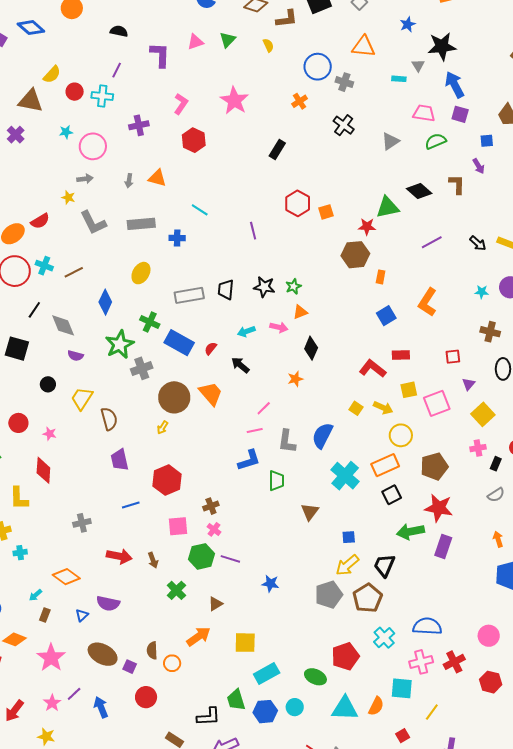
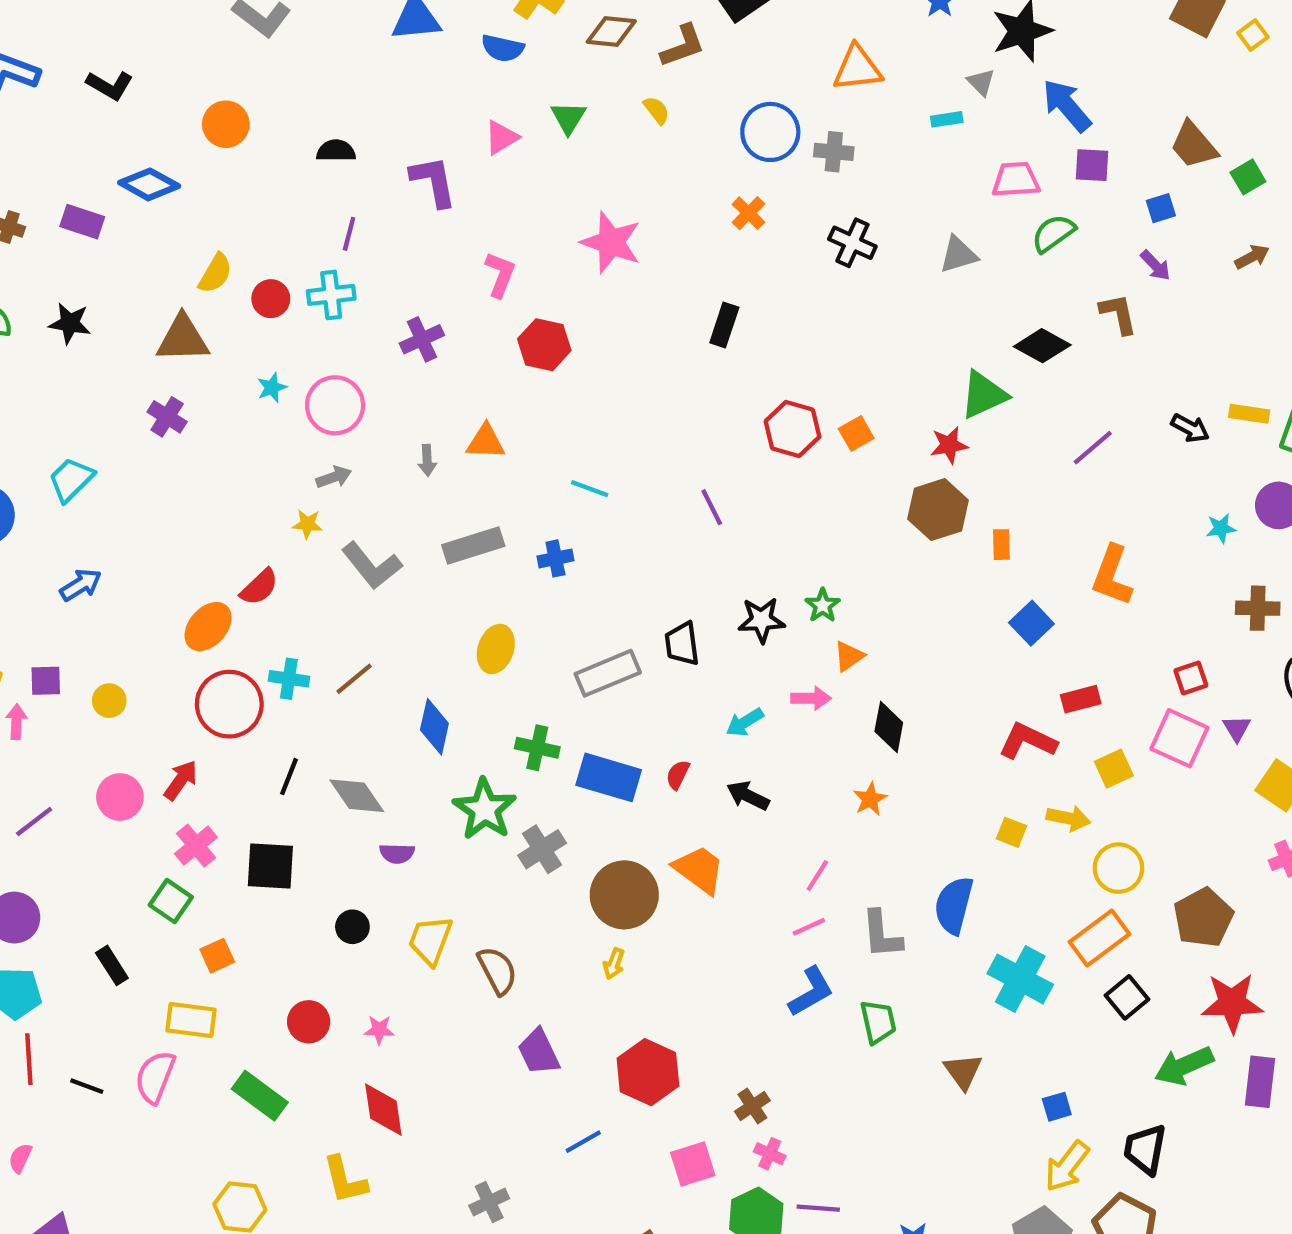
gray triangle: (390, 141) -> (958, 255), turned 30
pink square: (437, 403) -> (1179, 738), moved, turned -32

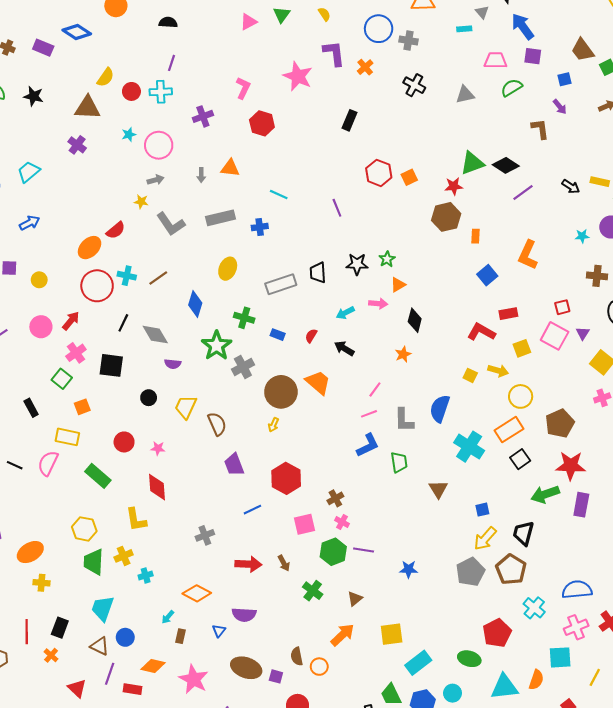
purple L-shape: (433, 181) -> (334, 53), moved
black diamond: (1042, 346) -> (506, 165), moved
blue rectangle: (609, 777) -> (278, 335), size x0.5

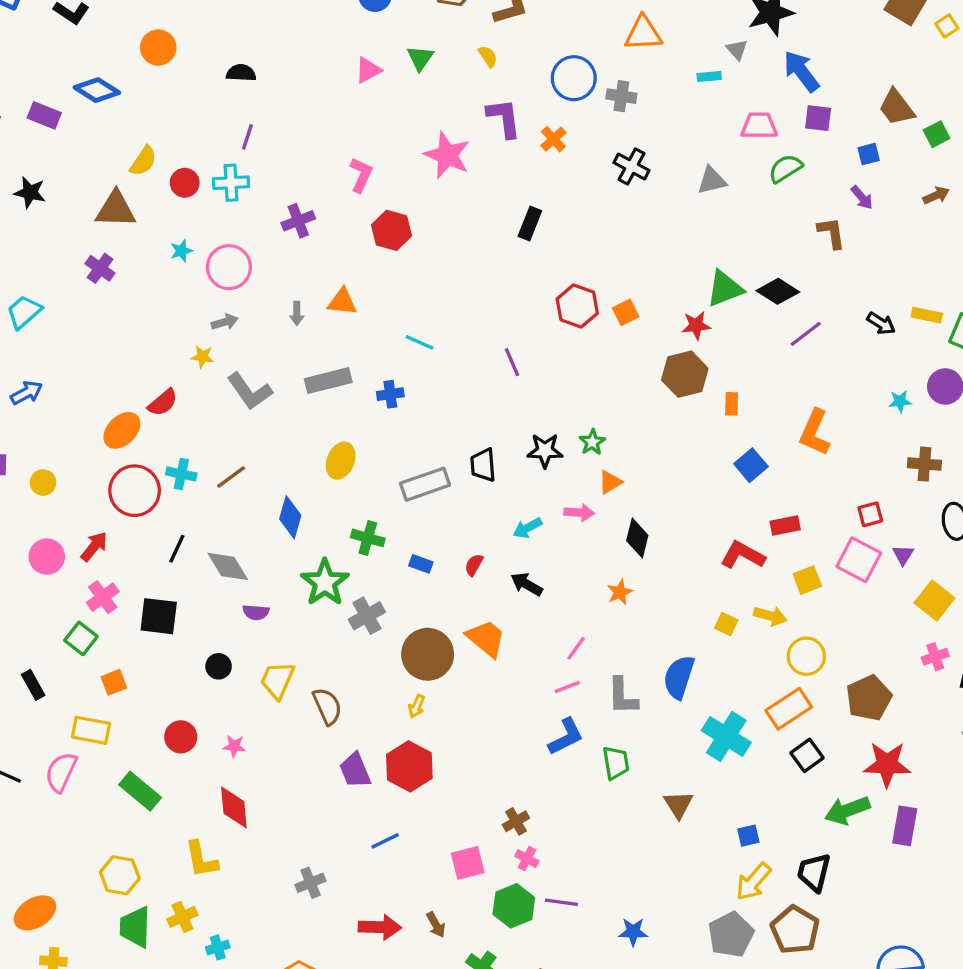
red hexagon: (286, 478) -> (409, 766), moved

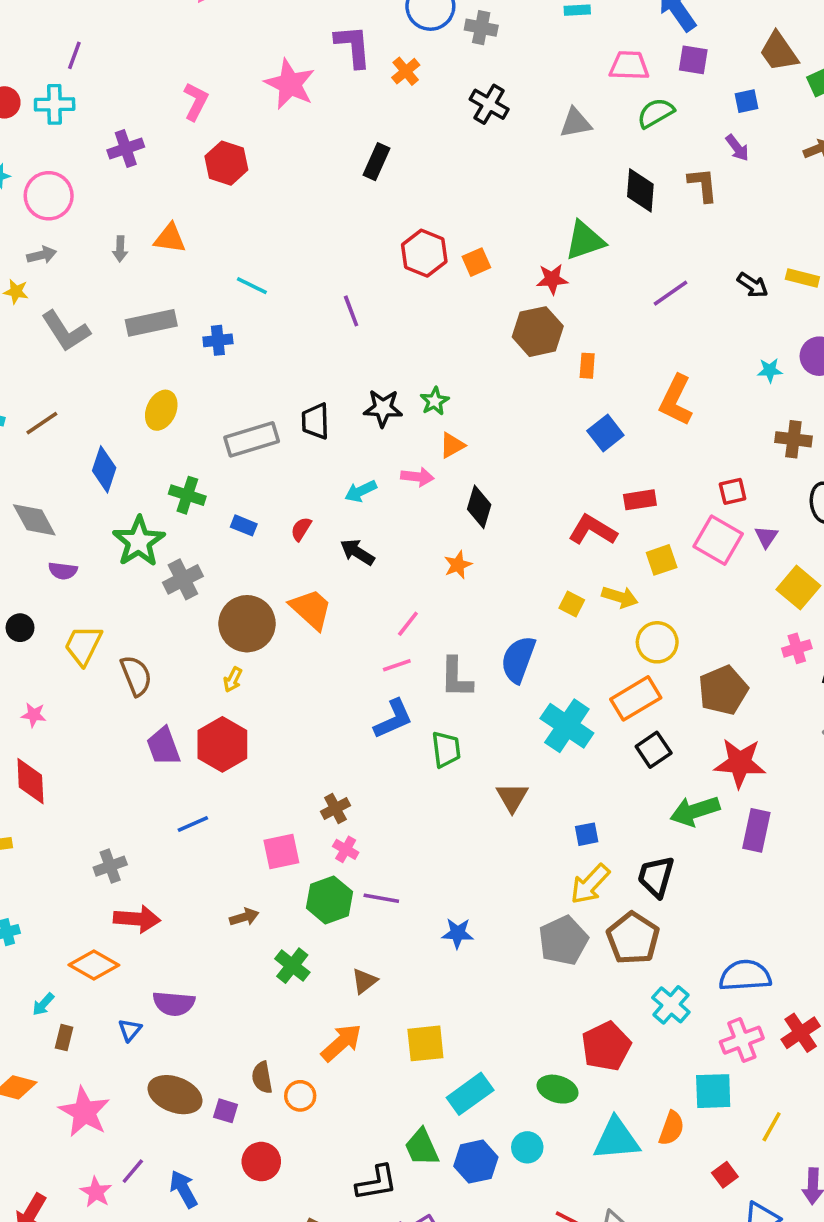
black diamond: (778, 291) -> (640, 190), moved, turned 60
brown arrow: (436, 925) -> (244, 917), turned -80
red arrow: (380, 927) -> (137, 919), moved

